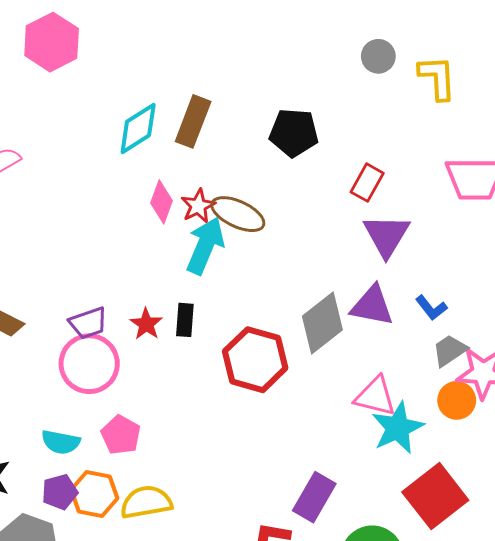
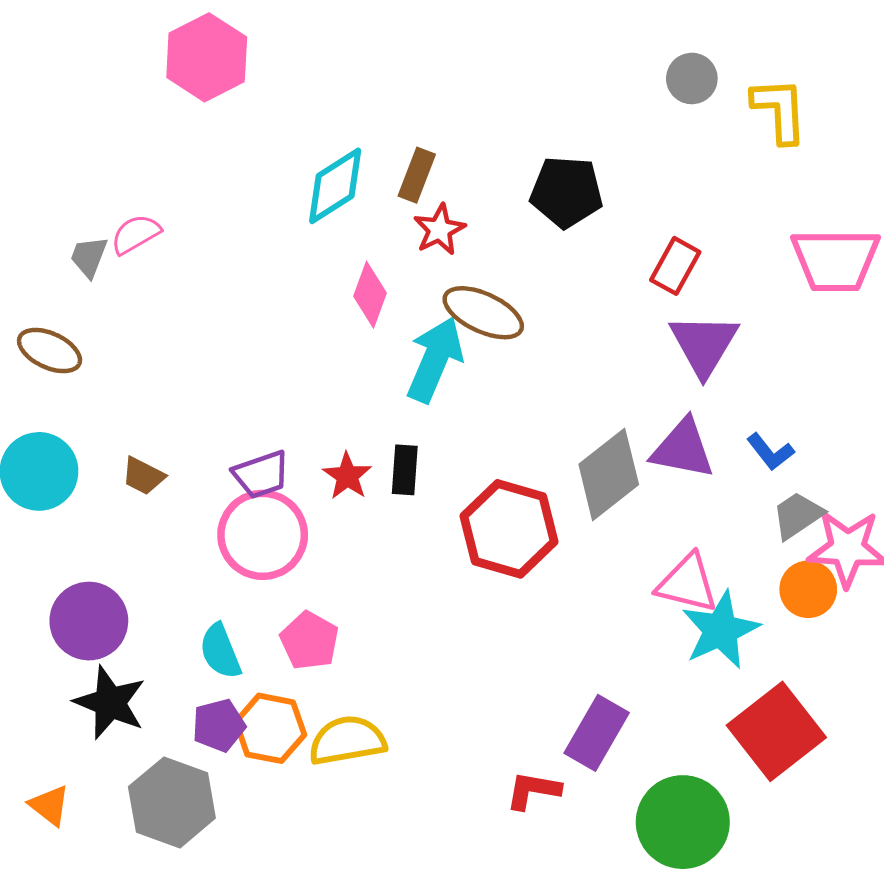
brown rectangle: (193, 121) -> (417, 175), size x0.7
red star: (198, 206) -> (439, 230), moved
cyan semicircle: (61, 442) -> (220, 651), turned 57

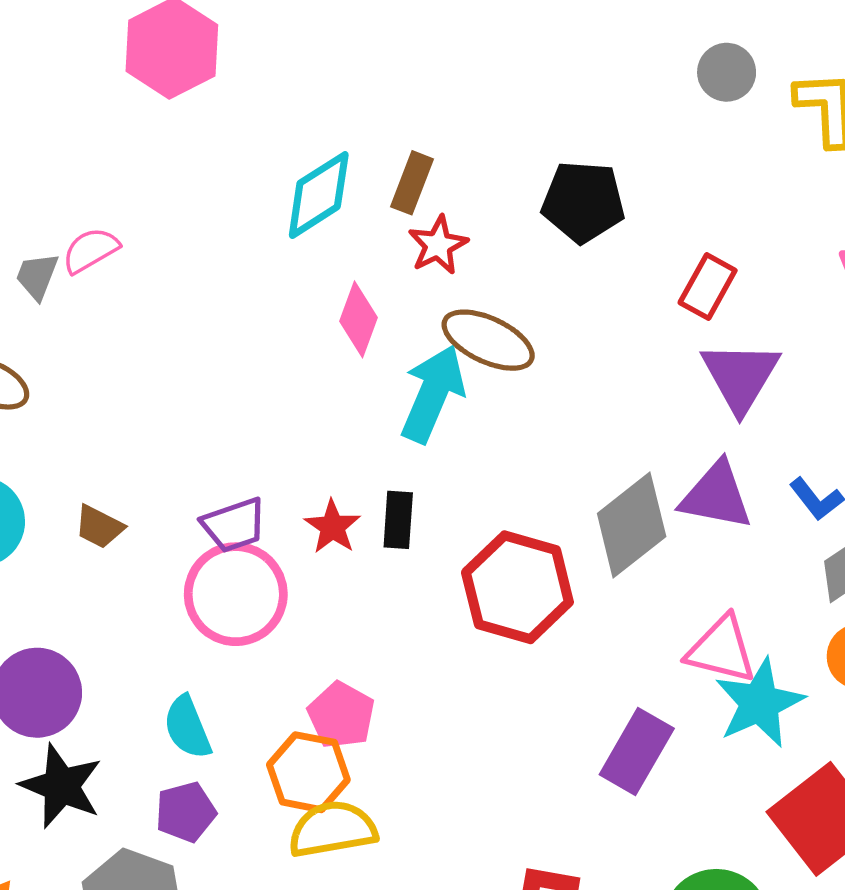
pink pentagon: (309, 641) -> (341, 715), moved
orange hexagon: (270, 728) -> (308, 772), moved
purple rectangle: (597, 733) -> (637, 751), moved

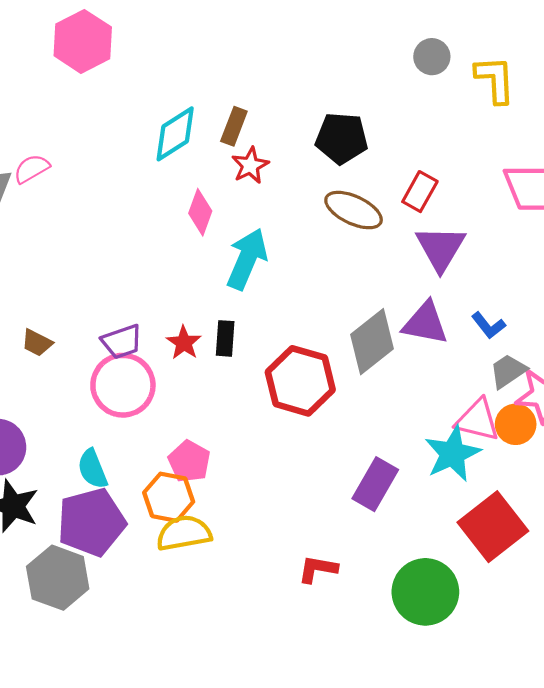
brown ellipse: (488, 340) -> (354, 210), moved
pink triangle: (721, 649) -> (478, 420), moved
purple pentagon: (186, 812) -> (91, 522), size x1.8

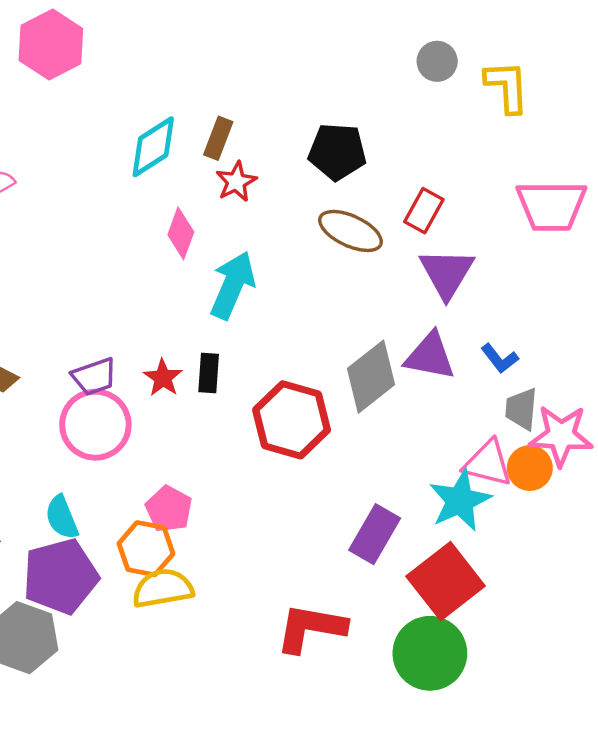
gray trapezoid: (508, 371) -> (521, 409), turned -51
red square: (493, 527) -> (446, 581), moved
red L-shape: (318, 569) -> (311, 628), size x1.6

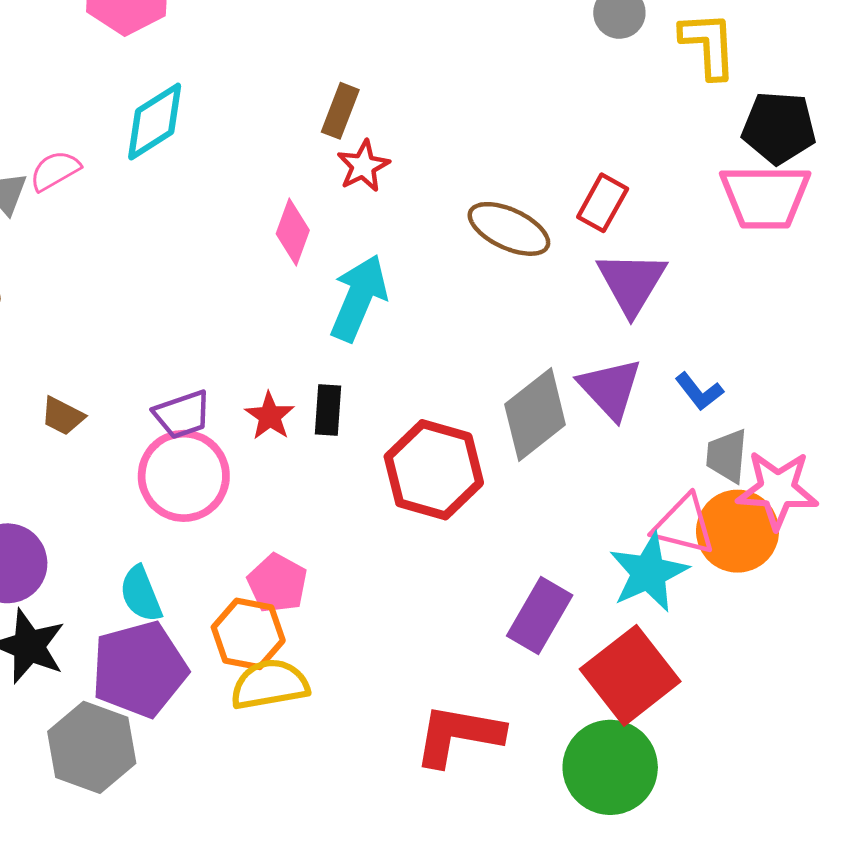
cyan diamond: (153, 147) -> (155, 122), moved
black pentagon: (337, 152) -> (779, 128), moved
purple triangle: (430, 356) -> (610, 388), turned 36
orange circle: (530, 468) -> (738, 531), size x1.4

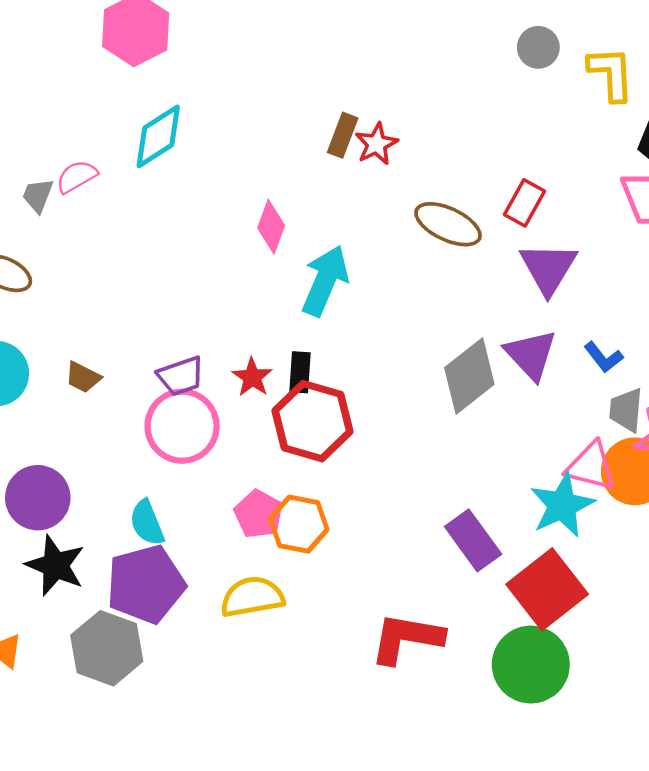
brown rectangle: (340, 111) -> (343, 135), moved
red star: (363, 166) -> (376, 144), moved
red hexagon: (434, 470) -> (313, 421), moved
purple rectangle: (540, 615) -> (473, 540), turned -66
orange hexagon: (248, 634) -> (299, 524), moved

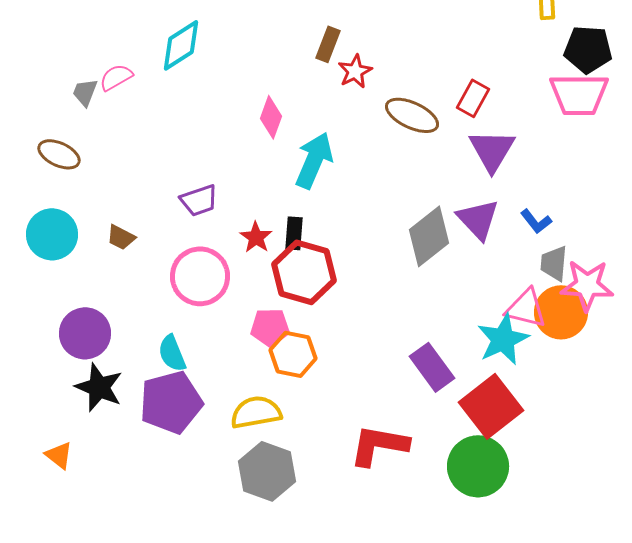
red star: (376, 144) -> (355, 71), moved
purple trapezoid: (181, 376) -> (199, 200), moved
pink pentagon: (259, 514) -> (270, 327), moved, turned -30
gray hexagon: (107, 648) -> (267, 471), moved

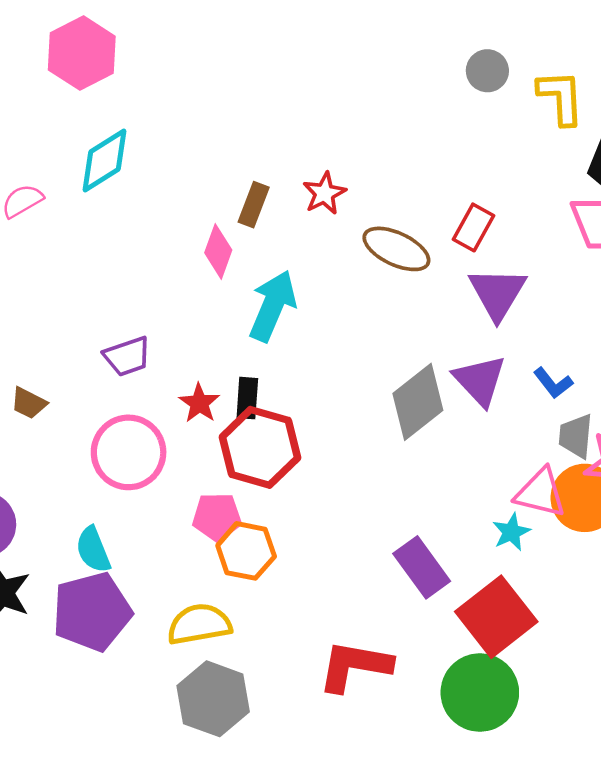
brown rectangle: (328, 44) -> (254, 205), moved
cyan star: (503, 339) -> (511, 532), size x0.6

